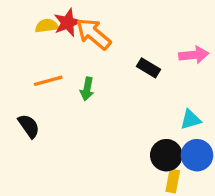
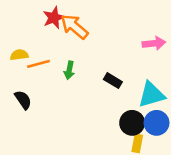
yellow semicircle: (47, 26) -> (19, 55), moved
black rectangle: (148, 68) -> (113, 81), moved
cyan triangle: (191, 120) -> (151, 95), size x1.6

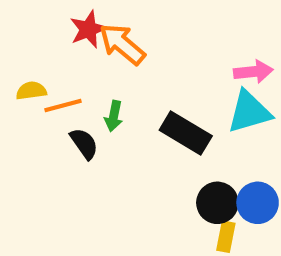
black rectangle: (113, 81) -> (186, 133), size x1.6
cyan triangle: (151, 95) -> (249, 112), moved
black semicircle: (23, 100) -> (84, 144), moved

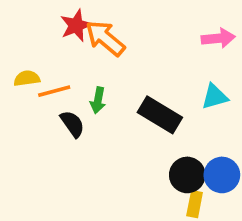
pink arrow: (253, 72) -> (218, 38), moved
cyan triangle: (249, 112) -> (215, 97), size x0.7

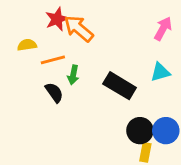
pink arrow: (218, 38) -> (163, 29), turned -55
yellow semicircle: (27, 78) -> (27, 45), moved
orange line: (54, 91) -> (53, 60), moved

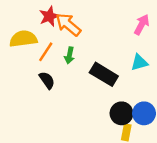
yellow semicircle: (27, 45) -> (23, 39), size x1.6
orange line: (53, 60) -> (46, 52), turned -42
green arrow: (73, 75) -> (69, 55), moved

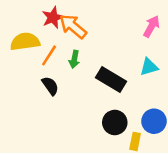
black circle: (122, 113) -> (115, 122), moved

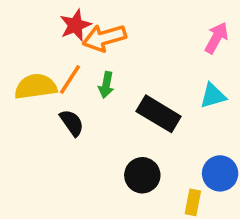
orange arrow: (73, 26) -> (104, 38), turned -56
yellow semicircle: (25, 42) -> (36, 87), moved
black circle: (115, 122) -> (142, 175), moved

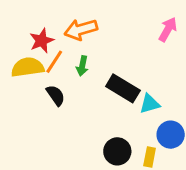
red star: (75, 25) -> (42, 41), moved
cyan triangle: (213, 96) -> (150, 104), moved
black circle: (142, 175) -> (117, 151), moved

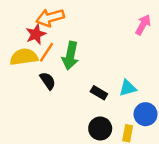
orange arrow: (81, 29) -> (50, 18), moved
green arrow: (82, 66) -> (70, 56), size x1.6
black rectangle: (123, 88) -> (99, 93), moved, size x0.6

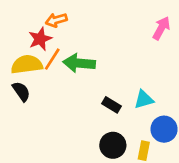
orange arrow: (50, 18) -> (56, 20), size x0.7
green arrow: (70, 56) -> (79, 63), turned 84
black semicircle: (48, 81) -> (21, 91), moved

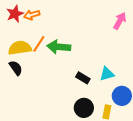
orange arrow: (56, 20) -> (32, 15), moved
red star: (40, 39) -> (15, 14), moved

